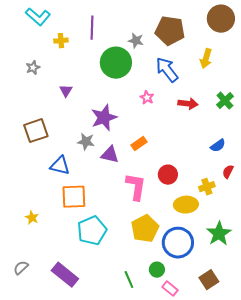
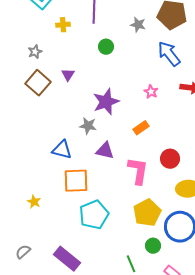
green circle: (116, 63) -> (106, 47), moved, size x0.5
pink star: (147, 98) -> (151, 92), moved
brown square: (36, 131) -> (38, 83), moved, turned -30
purple triangle: (110, 155) -> (105, 151), moved
green circle: (157, 270) -> (153, 246), moved

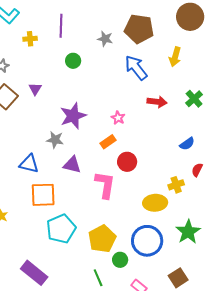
pink star: (151, 92) -> (118, 118), moved
red circle: (170, 159) -> (127, 162), moved
yellow pentagon: (147, 213) -> (102, 239), moved

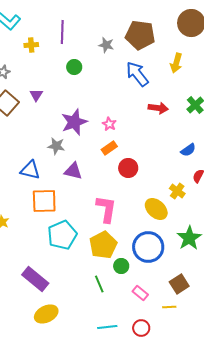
pink star: (118, 118) -> (109, 124), moved
pink L-shape: (105, 185) -> (106, 209), moved
yellow cross: (176, 185) -> (177, 191), turned -35
yellow ellipse: (155, 203) -> (156, 209), turned 45

